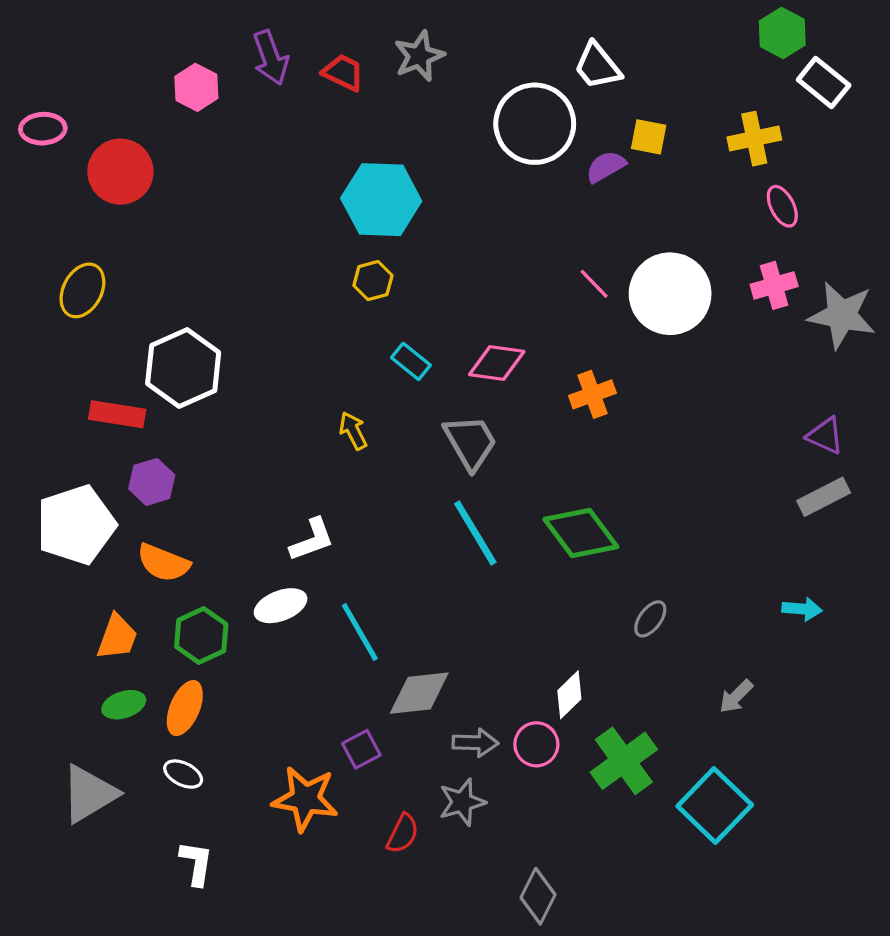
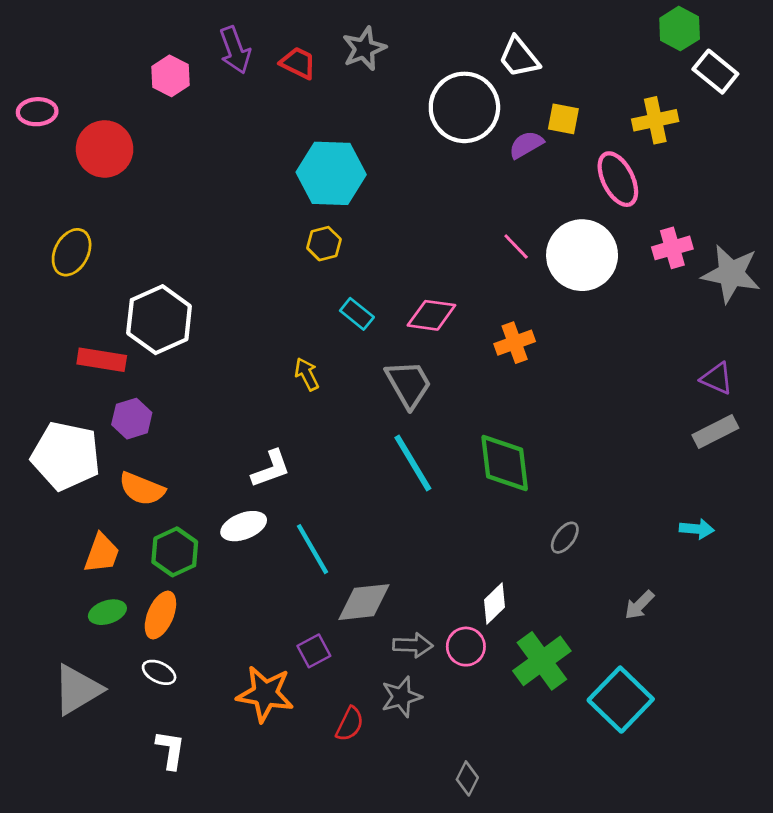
pink ellipse: (782, 206) -> (618, 179), moved, size x1.5
white pentagon: (76, 525) -> (66, 456), turned 30
green diamond: (581, 533) -> (505, 463), turned 30
gray diamond: (538, 896) -> (467, 778), size x0.7

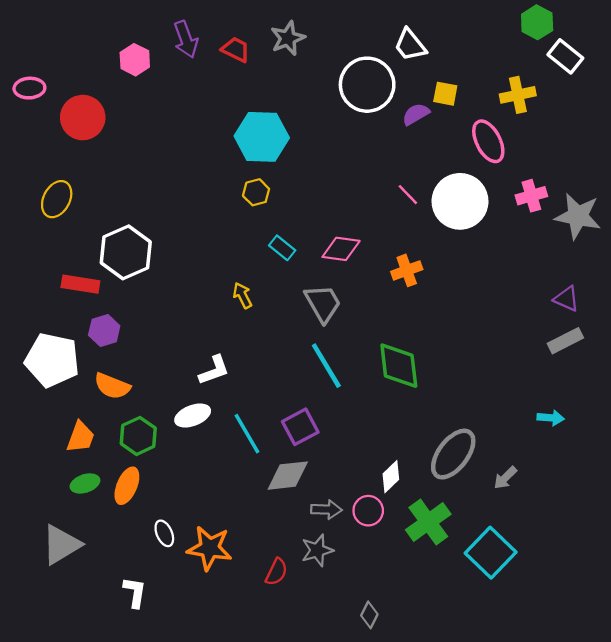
gray ellipse: (565, 538) -> (453, 454), moved, size x2.0
purple square: (314, 651) -> (300, 427), moved, size x1.4
white ellipse: (159, 672) -> (164, 533), moved, turned 40

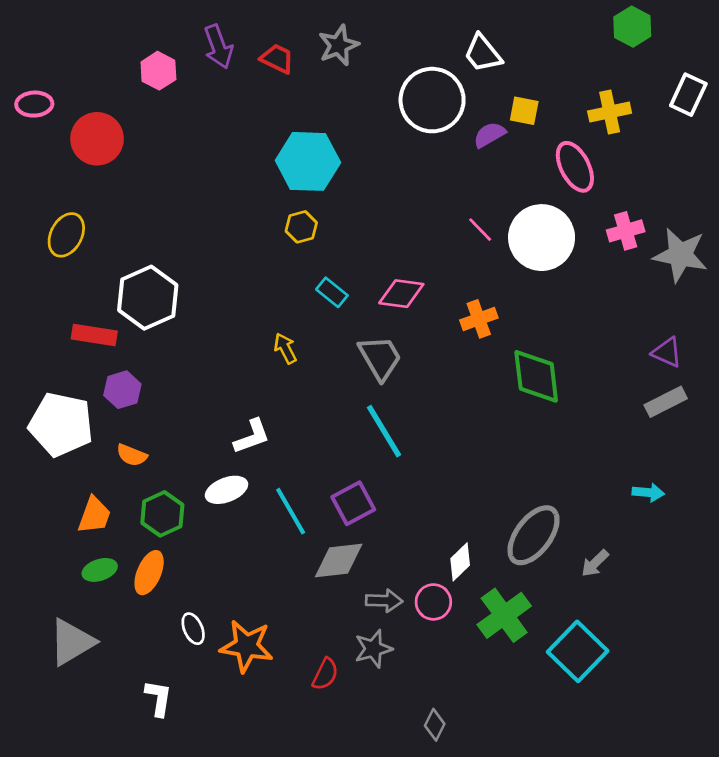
white rectangle: (565, 56) -> (688, 95), moved, turned 76
green diamond: (399, 366) -> (536, 376), moved
orange semicircle: (112, 386) -> (132, 455), size x0.7

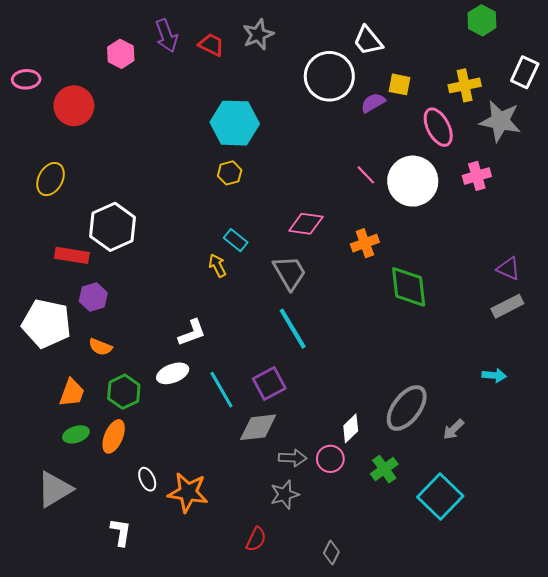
gray star: (680, 255) -> (500, 121), moved
cyan rectangle: (332, 292) -> (236, 240), moved
green cross: (504, 615) -> (384, 469), size x0.7
red semicircle: (325, 674) -> (256, 539), moved

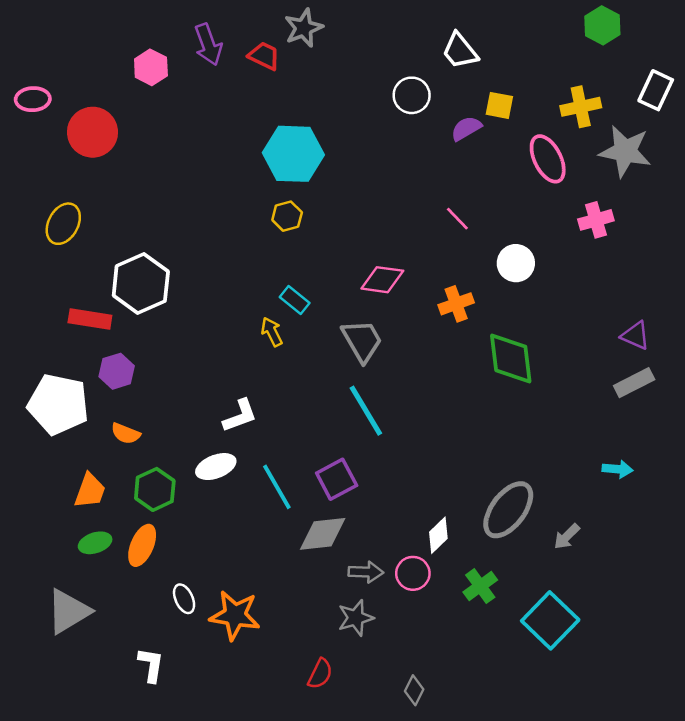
gray star: (258, 35) -> (304, 28), moved
white circle: (329, 76) -> (412, 95), size x0.6
white circle: (413, 181) -> (516, 263), moved, size x0.6

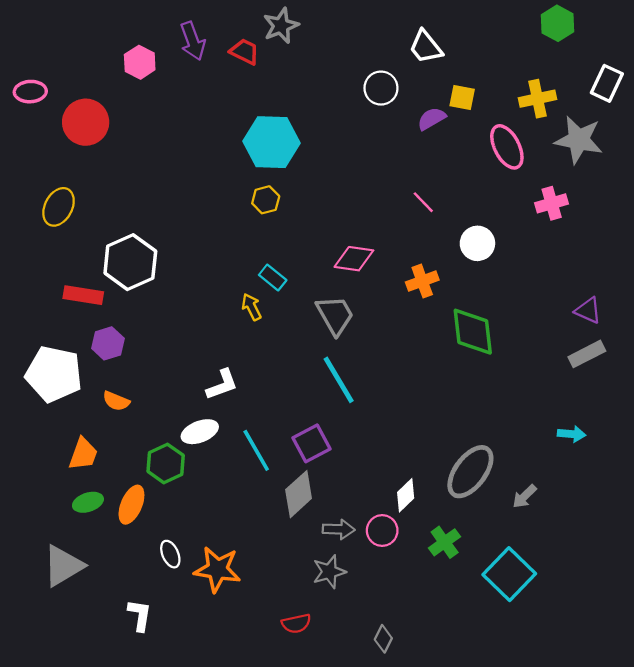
green hexagon: (155, 489) -> (166, 463), moved
gray diamond: (323, 534) -> (299, 494), turned -36
red semicircle: (320, 674) -> (296, 623), turned 52

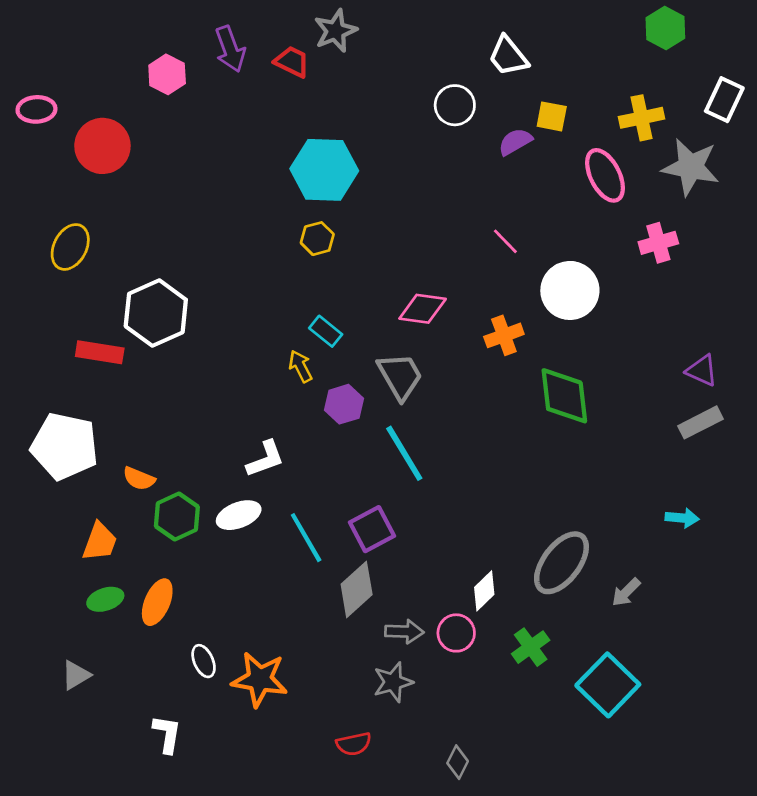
white circle: (477, 243) -> (570, 290), size x1.4
purple hexagon: (108, 343) -> (344, 404), moved
green hexagon: (166, 463) -> (177, 516), moved
gray triangle: (63, 566) -> (76, 675), size x0.6

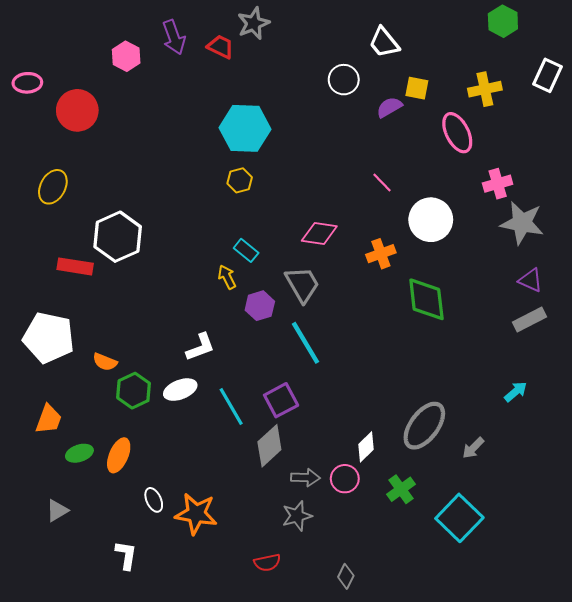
gray star: (691, 167) -> (522, 223), moved
cyan arrow: (682, 518) -> (516, 392), turned -45
orange trapezoid: (100, 542) -> (49, 419), moved

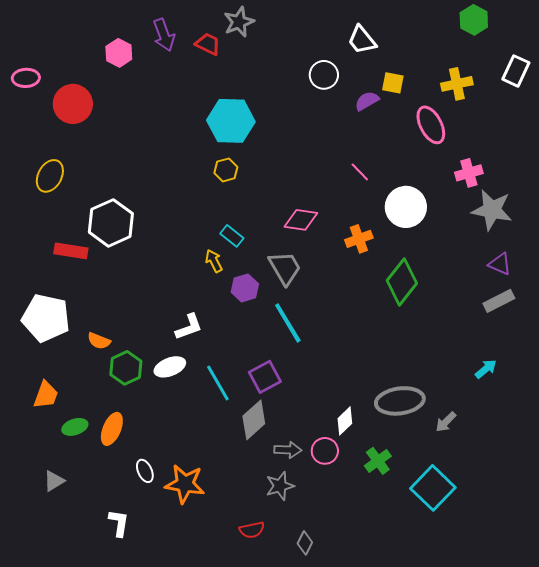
green diamond: (426, 299) -> (402, 282), turned 45
gray ellipse: (424, 426) -> (400, 401), turned 45
gray diamond: (346, 576) -> (305, 543), moved

